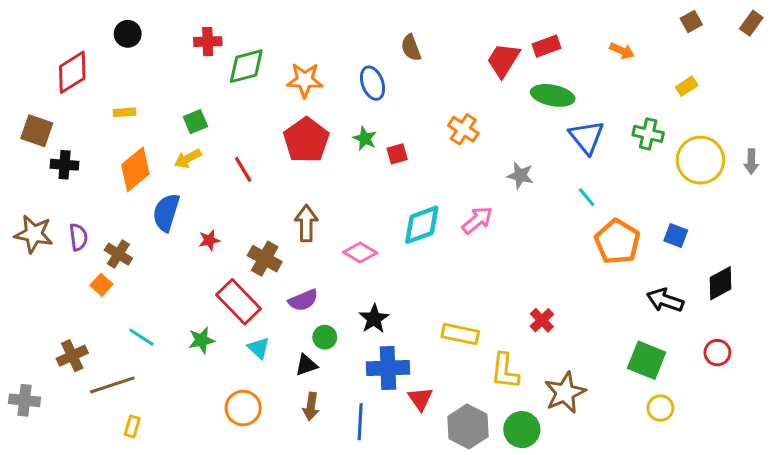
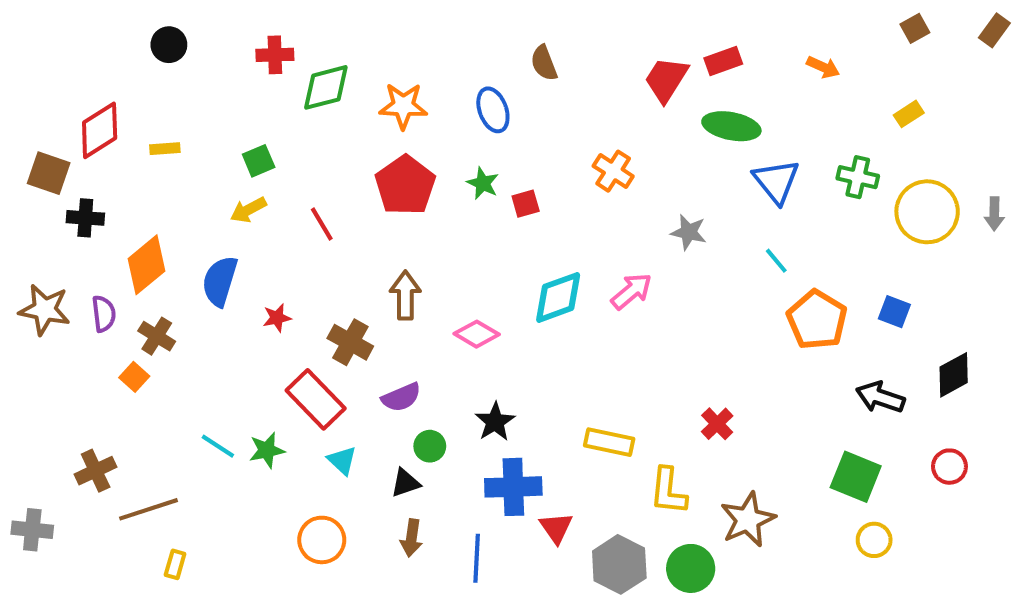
red diamond: (72, 72) -> (100, 130), moved
orange diamond: (135, 169) -> (146, 265), moved
cyan line: (142, 337) -> (218, 446), moved

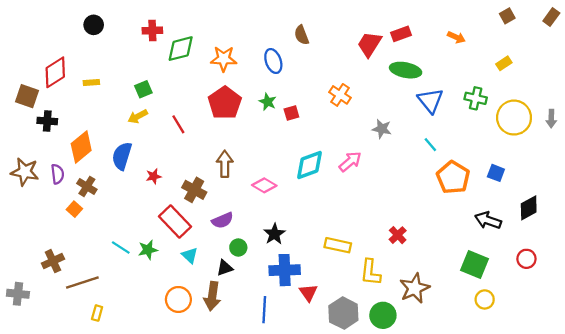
brown arrow: (411, 538) -> (212, 296), moved, size x1.4

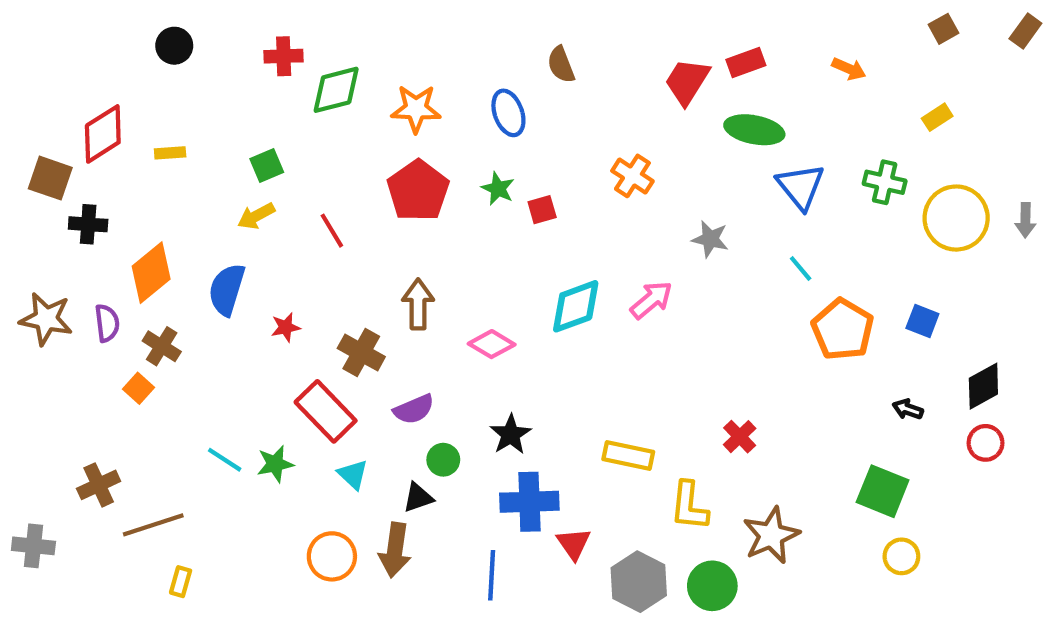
black arrow: (488, 220) -> (908, 409), size x0.6
red circle: (526, 259) -> (986, 443), moved

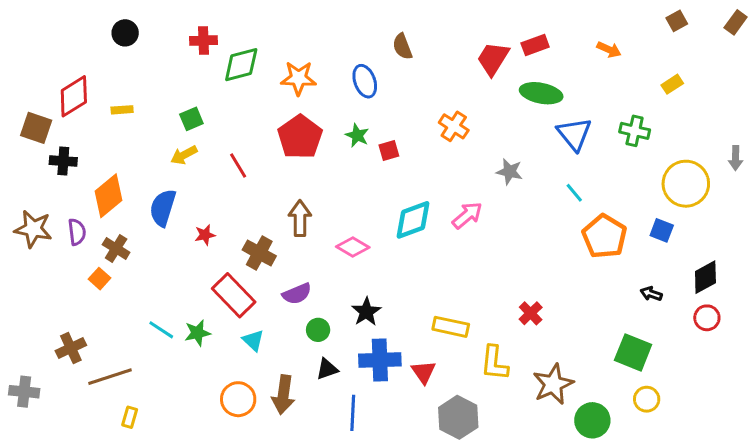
yellow circle: (956, 218) -> (686, 184), moved
black triangle: (418, 498) -> (327, 369), moved
red triangle: (574, 544) -> (424, 372), moved
green circle: (712, 586) -> (592, 420), moved

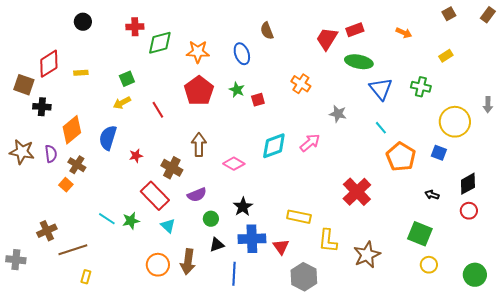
red cross: (531, 313) -> (357, 192), moved, size x1.8
green circle: (592, 420) -> (475, 275), moved

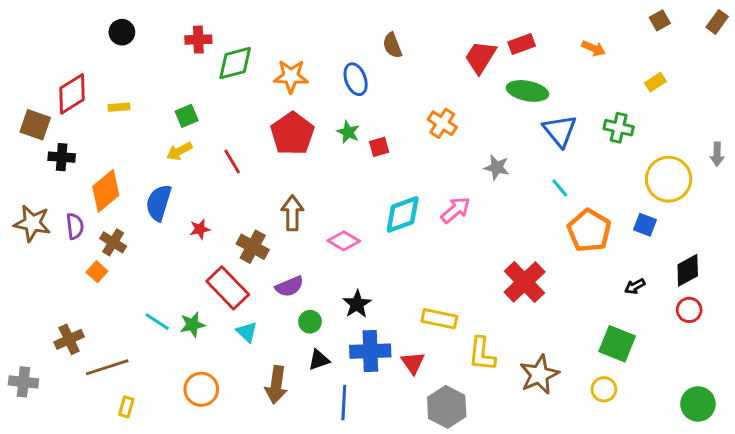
black arrow: (432, 195) -> (635, 286), turned -48
orange circle: (158, 265) -> (201, 389), moved
yellow circle: (429, 265) -> (604, 389), moved

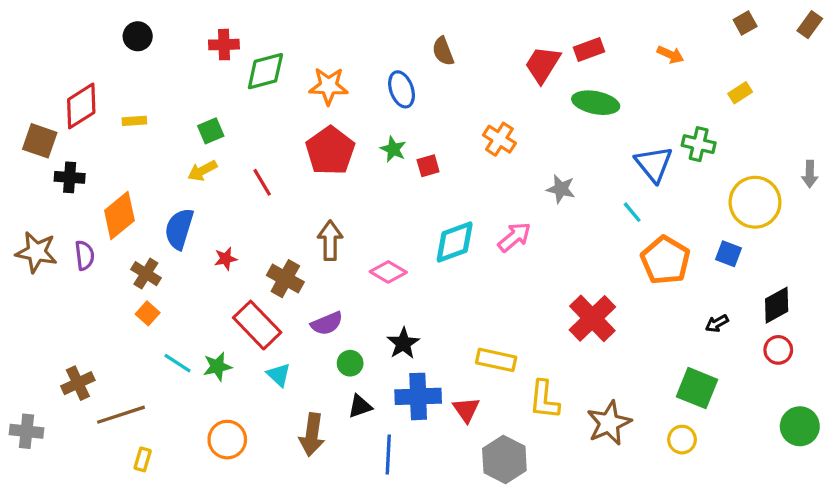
blue triangle: (560, 131) -> (654, 164), moved
brown cross: (113, 242) -> (146, 274), moved
orange square: (97, 272) -> (148, 313), moved
green circle: (698, 404) -> (800, 426), moved

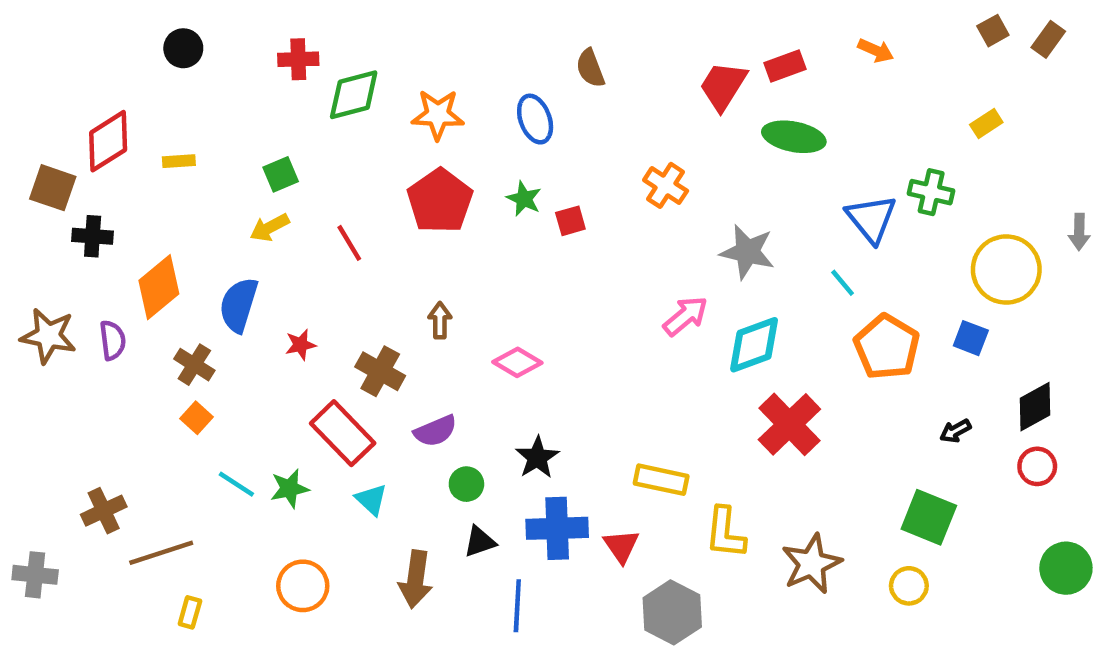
brown rectangle: (810, 25) -> (1048, 39), moved
orange arrow: (670, 55) -> (876, 50), moved
gray star: (561, 189) -> (747, 252), size x1.4
brown arrow: (330, 240) -> (440, 320), size x0.7
cyan diamond: (455, 242) -> (754, 345), moved

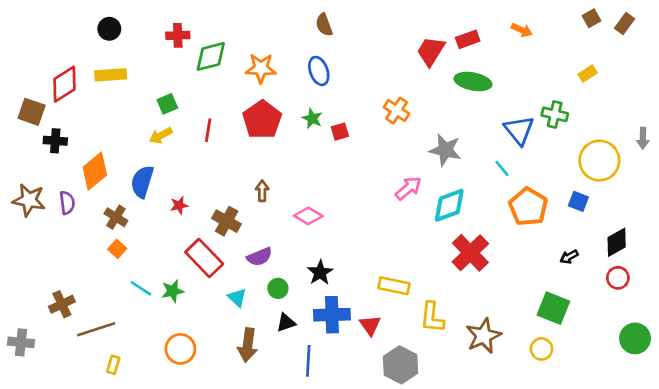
brown semicircle: (590, 68) -> (324, 25), moved
yellow rectangle: (179, 161) -> (111, 75), moved, size x1.6
red line: (349, 243) -> (208, 130), moved, turned 40
cyan triangle: (371, 500) -> (237, 298), moved

